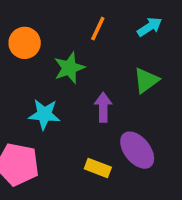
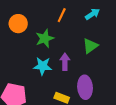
cyan star: (44, 114) -> (43, 66), moved
purple ellipse: (137, 150) -> (85, 87), turned 35

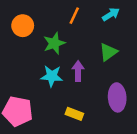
purple ellipse: (85, 87) -> (117, 97), moved

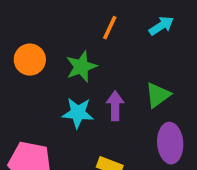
orange circle: (23, 26) -> (30, 60), moved
green triangle: (108, 52) -> (158, 95), moved

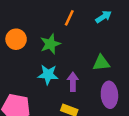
green triangle: (158, 95) -> (101, 63), turned 30
purple arrow: (115, 106) -> (73, 82), moved

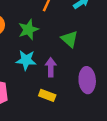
green triangle: (101, 63) -> (70, 39), moved, turned 48

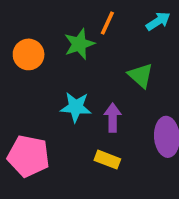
green star: (28, 30) -> (79, 44), moved

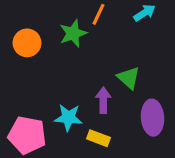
green triangle: (141, 75) -> (129, 78), moved
cyan star: (76, 107) -> (68, 118), moved

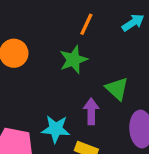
green star: (73, 33) -> (73, 60), moved

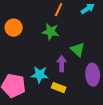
green star: (73, 60) -> (51, 32), turned 30

